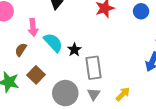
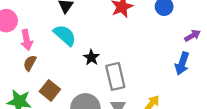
pink arrow: (33, 27) -> (27, 40), moved
cyan semicircle: (53, 43) -> (65, 35), moved

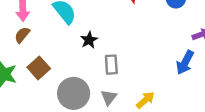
gray rectangle: (115, 76) -> (111, 65), size x0.7

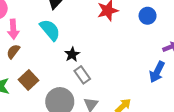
gray rectangle: (111, 65) -> (82, 75), moved, turned -30

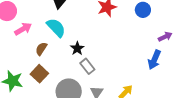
pink arrow: (13, 29) -> (23, 29), turned -114
brown semicircle: (13, 51) -> (41, 49), moved

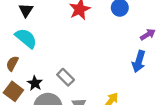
black star: (77, 48) -> (35, 83), moved

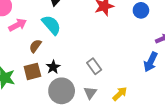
gray rectangle: (66, 77) -> (94, 66), moved
brown square: (13, 91) -> (32, 71), turned 30

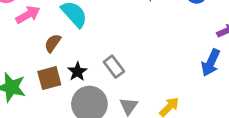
gray rectangle: (94, 66) -> (114, 67), moved

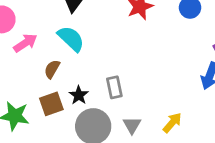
gray rectangle: (114, 67) -> (114, 87), turned 30

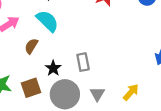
brown square: (51, 104) -> (31, 88), moved

